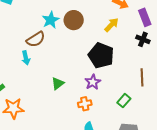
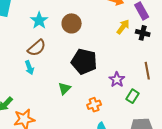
cyan star: (51, 20) -> (39, 20), moved
yellow arrow: (111, 25) -> (123, 27), moved
black pentagon: (101, 55) -> (84, 61), moved
purple star: (93, 82) -> (117, 80), moved

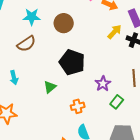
cyan star: (39, 20) -> (32, 17), turned 30
cyan arrow: (29, 68) -> (14, 78), moved

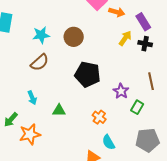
green triangle: (50, 87) -> (59, 110), moved, turned 48
orange cross: (78, 106) -> (99, 117), turned -32

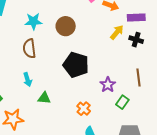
purple rectangle: (143, 22) -> (136, 18), turned -66
brown semicircle: (40, 62) -> (29, 49), turned 120
cyan arrow: (32, 98) -> (27, 80), moved

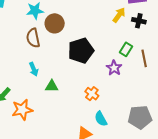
brown circle: (66, 26) -> (55, 23), moved
black pentagon: (76, 65) -> (81, 51), turned -30
green rectangle: (122, 102) -> (126, 49), moved

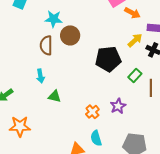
black pentagon: (81, 51) -> (108, 59), moved
purple star: (114, 68) -> (118, 106), moved
orange star: (22, 110) -> (20, 126), moved

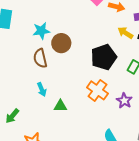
yellow arrow: (135, 40) -> (125, 33), turned -91
orange cross: (92, 112) -> (97, 90), moved, size x1.5

